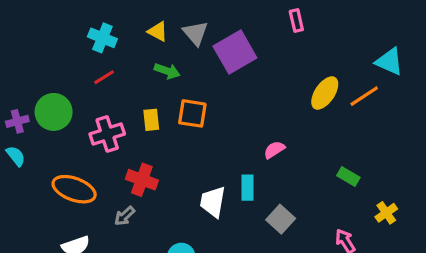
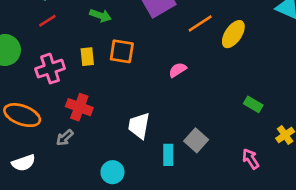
orange line: (364, 96) -> (200, 23), moved
pink semicircle: (274, 150) -> (178, 70), moved
cyan rectangle: (247, 188) -> (168, 155), moved

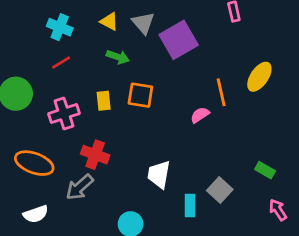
orange line: (200, 23) -> (221, 92), moved, turned -70
green rectangle: (253, 104) -> (265, 170), moved
gray arrow: (65, 138) -> (80, 187), size x1.5

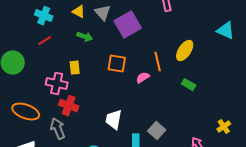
orange square: (140, 95) -> (117, 64), moved
pink cross: (64, 114) -> (57, 84), moved, turned 30
green rectangle: (265, 170) -> (189, 85), moved
gray arrow: (80, 187) -> (58, 129), turned 110

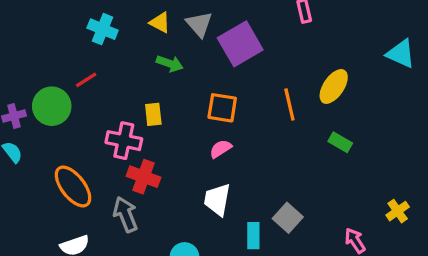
red line: (45, 41) -> (86, 80), moved
pink semicircle: (143, 78) -> (221, 149), moved
orange ellipse: (26, 112) -> (73, 186), turned 32

